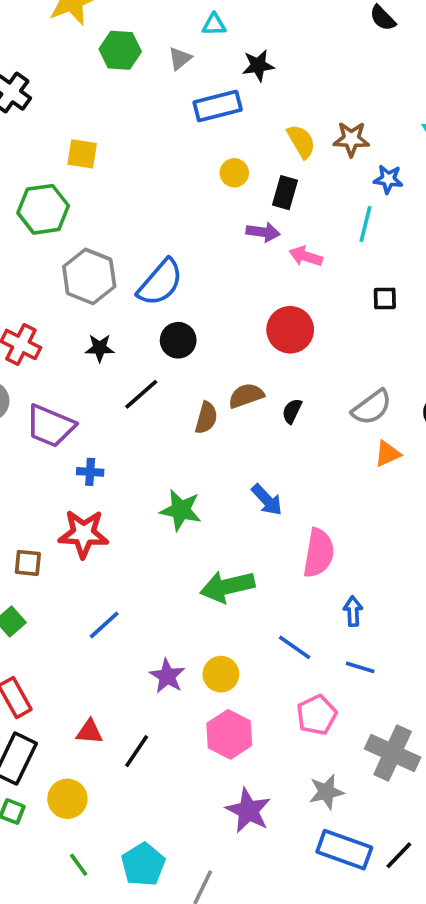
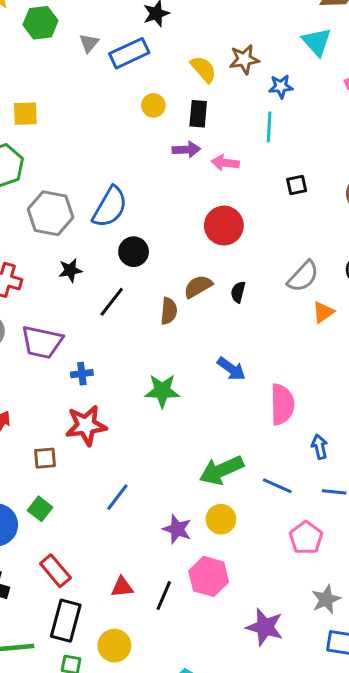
gray triangle: (180, 58) -> (89, 43), moved
green arrow: (227, 587) -> (221, 470), moved
pink hexagon: (229, 734) -> (209, 576), moved

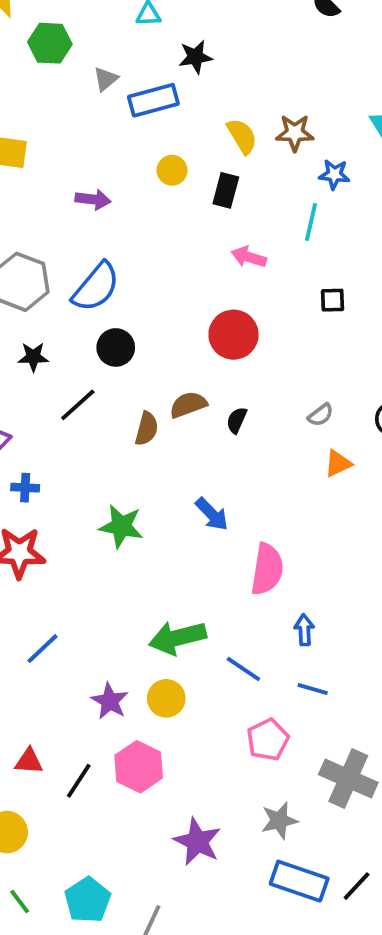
purple arrow: (186, 150) -> (93, 199), moved
gray semicircle: (303, 276) -> (321, 415), size x0.6

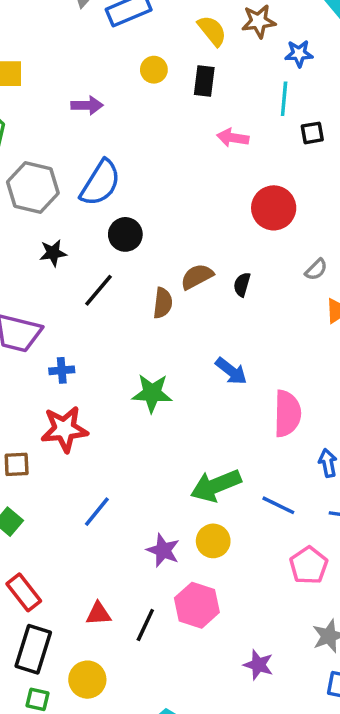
black square: (333, 300) -> (312, 133), moved
red circle: (234, 335) -> (274, 208), moved
purple star: (197, 842) -> (258, 665), size x0.7

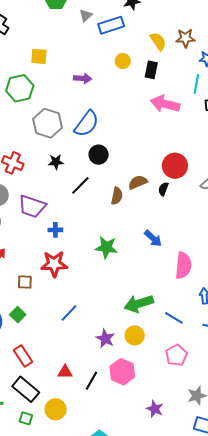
pink arrow: (233, 138) -> (165, 104), size x1.6
red circle: (274, 208) -> (175, 166), moved
pink pentagon: (309, 565) -> (176, 355), moved
black rectangle: (33, 649) -> (26, 389), turned -72

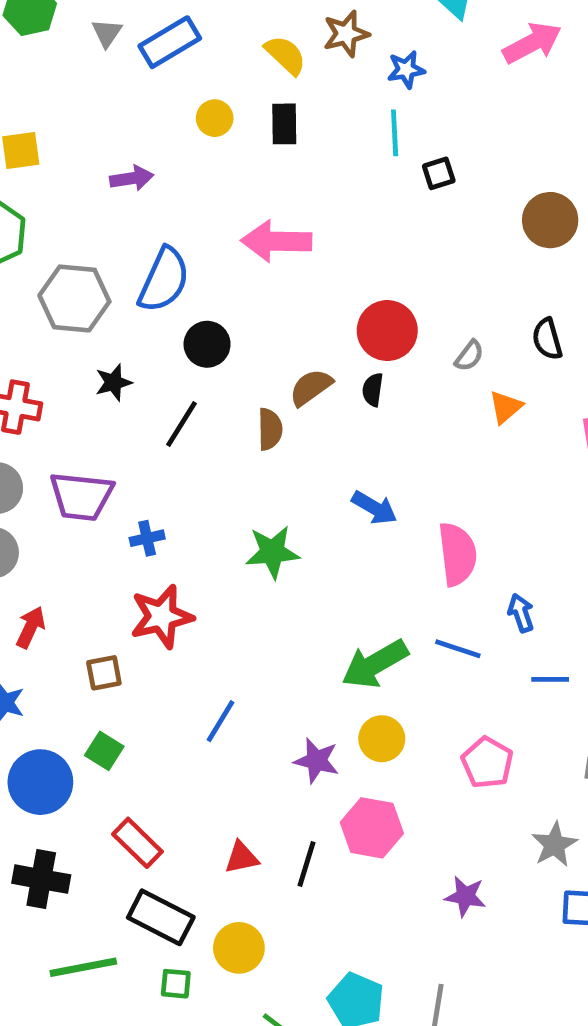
pink arrow: (165, 104) -> (276, 241), moved
blue line: (174, 318) -> (458, 649), moved

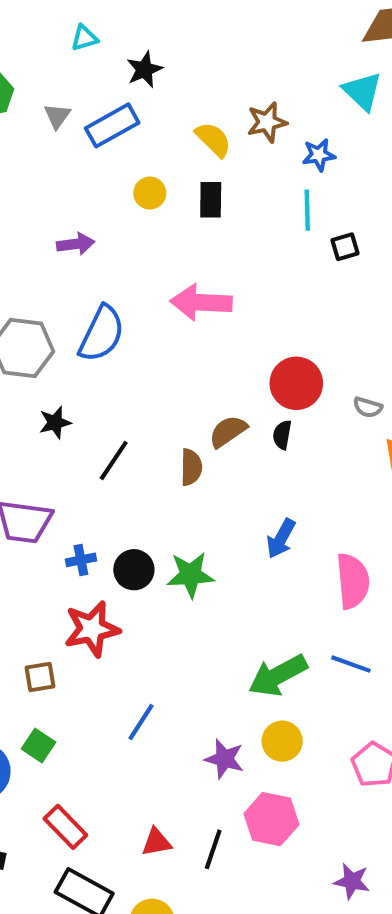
black circle: (207, 344) -> (134, 570), moved
gray semicircle: (469, 356) -> (368, 407), turned 68
blue arrow: (374, 508) -> (281, 538), turned 87

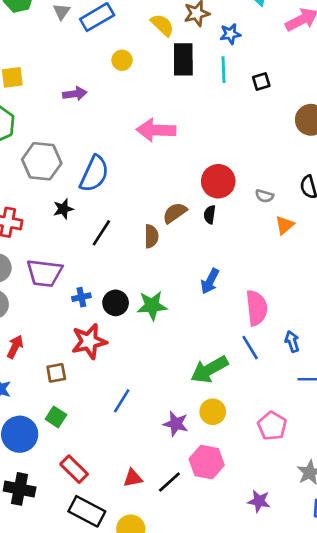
black rectangle: (211, 200) -> (183, 59), moved, size x1.4
black square: (345, 247) -> (261, 82), moved
blue semicircle: (102, 334) -> (94, 174), moved
blue line: (351, 664) -> (250, 348), moved, turned 40
black line: (213, 849) -> (169, 482), turned 30

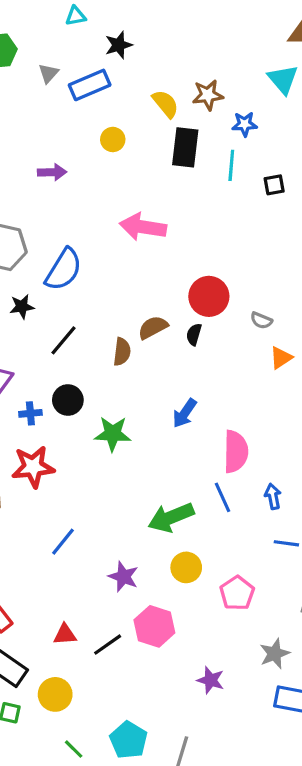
black circle: (116, 303) -> (68, 400), moved
yellow circle: (213, 412) -> (186, 567), moved

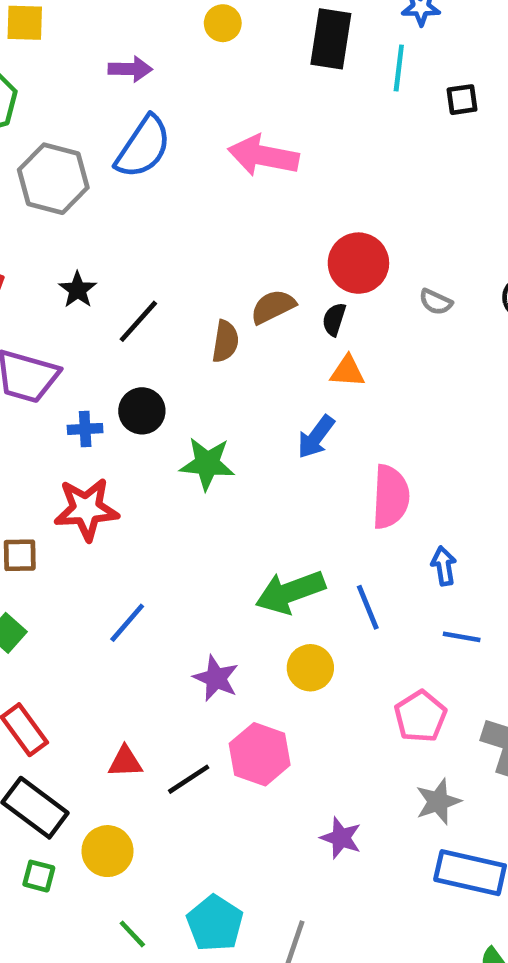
blue semicircle: (64, 270) -> (143, 147), moved
black star: (22, 307) -> (78, 290), moved, turned -30
orange triangle: (281, 358) -> (347, 371), moved, turned 35
blue line: (223, 497) -> (368, 607), moved
pink pentagon: (237, 593) -> (420, 716), moved

